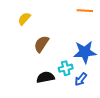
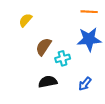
blue star: (85, 52) -> (89, 39), moved
cyan cross: (66, 68) -> (63, 58), moved

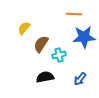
orange line: (89, 12) -> (74, 14), moved
yellow semicircle: (25, 20) -> (24, 28), moved

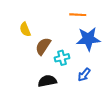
yellow semicircle: (24, 28) -> (25, 29), turned -64
blue arrow: (80, 79) -> (84, 75), moved

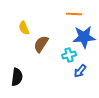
cyan cross: (62, 58) -> (69, 55), moved
black semicircle: (47, 81) -> (17, 77), moved, turned 108

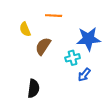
orange line: (74, 14) -> (54, 16), moved
black semicircle: (17, 77) -> (34, 88), moved

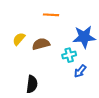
yellow semicircle: (25, 29) -> (19, 39), moved, turned 64
brown semicircle: (43, 46) -> (41, 44), turned 42

